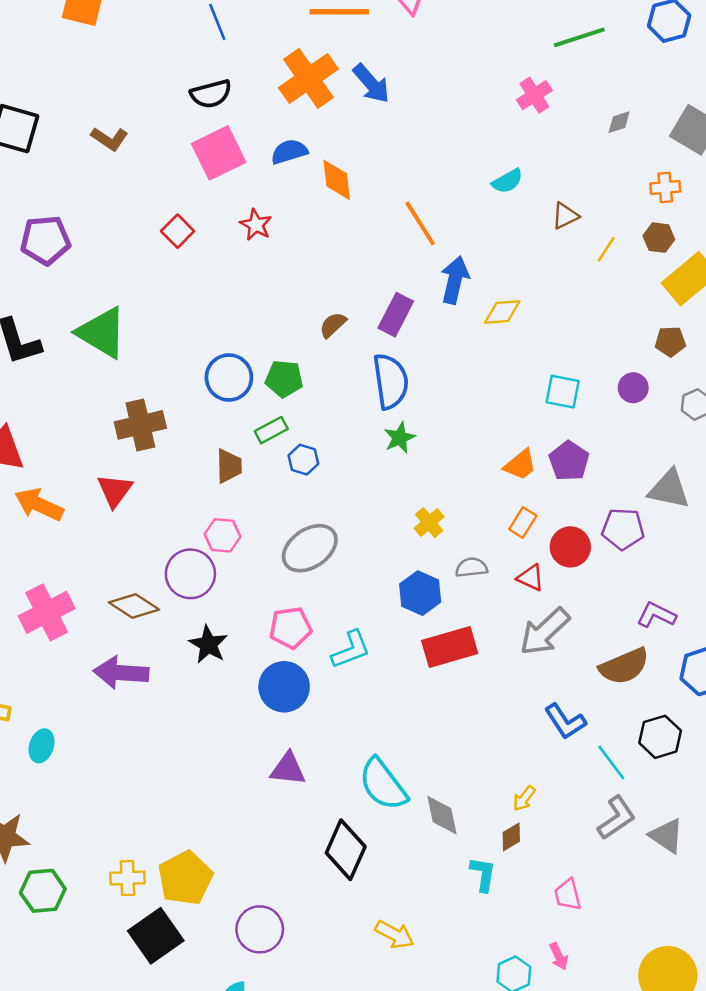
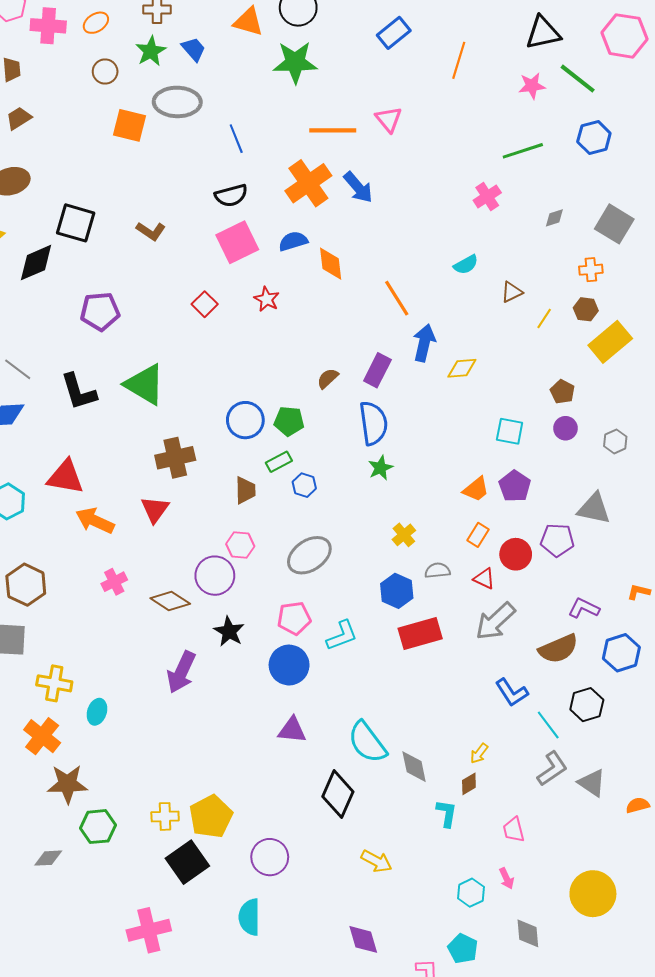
brown pentagon: (670, 342) -> (562, 392), moved, turned 30
pink cross: (47, 612) -> (114, 582), moved, size x0.6
purple arrow: (121, 673) -> (181, 672), moved, turned -69

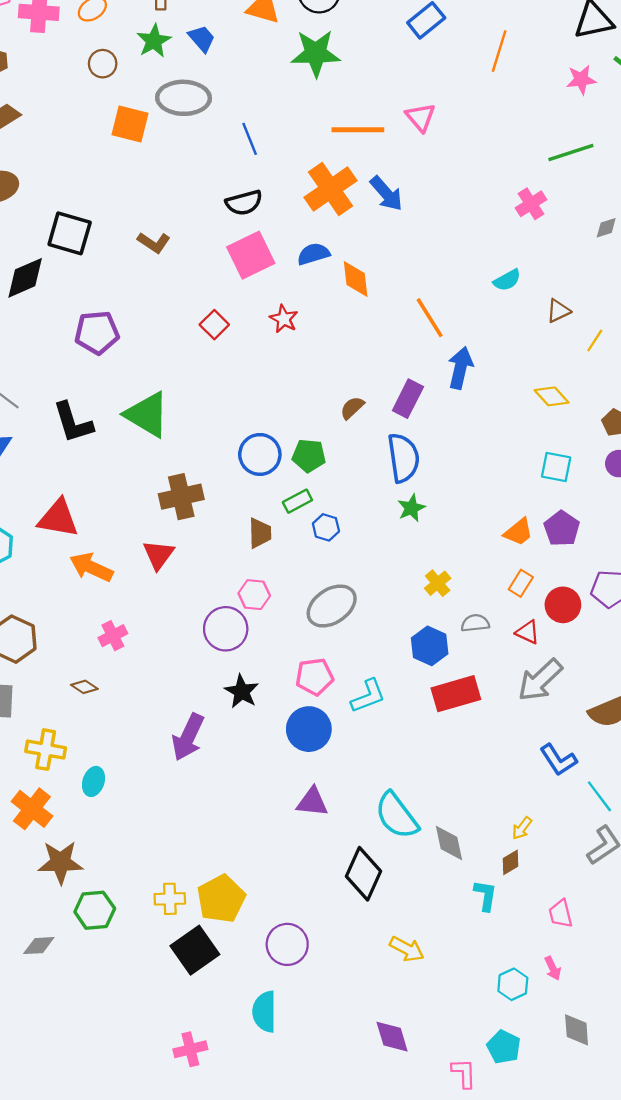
yellow diamond: (462, 368) -> (552, 396), moved, turned 52
brown diamond: (170, 601) -> (84, 687), moved, size x0.6
pink cross: (149, 930) -> (190, 1049), moved, size x0.7

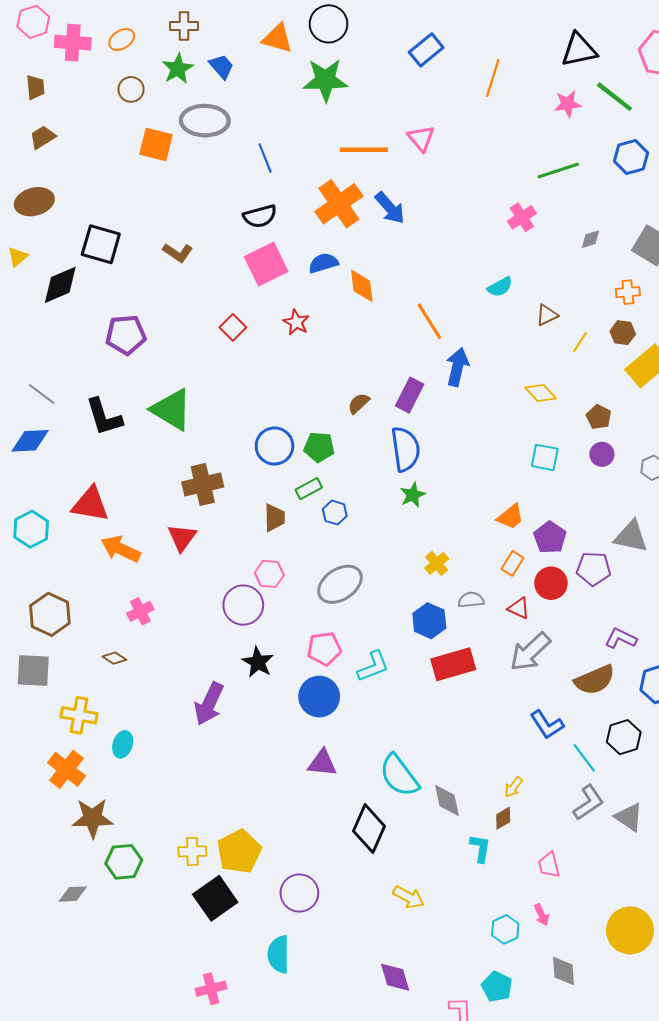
purple pentagon: (562, 529) -> (550, 537), moved

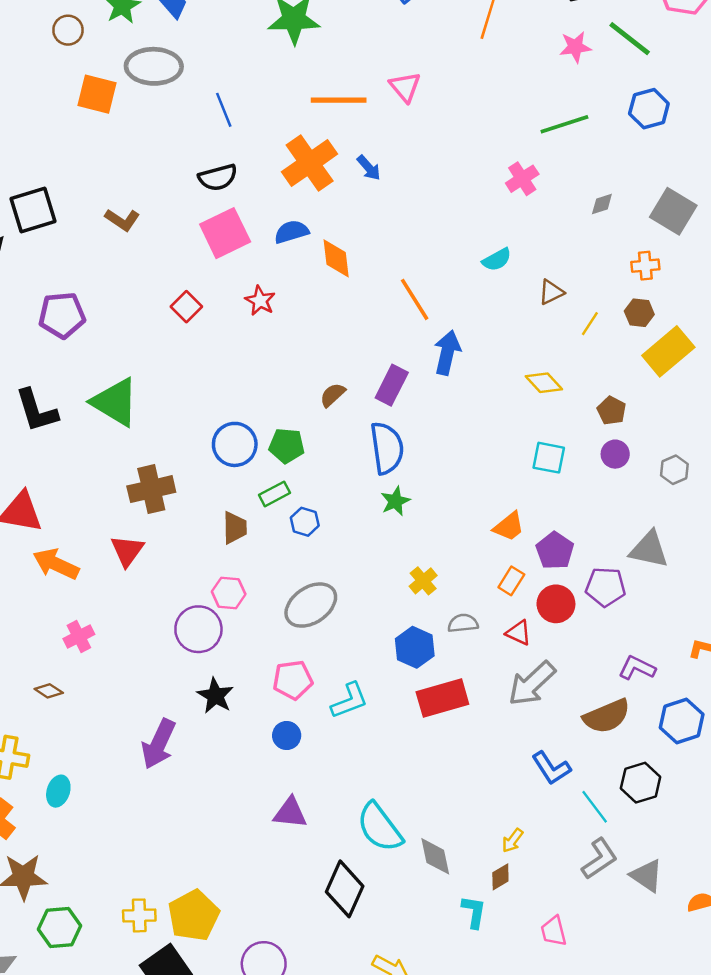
blue arrow: (390, 208) -> (369, 168), size x0.7
black square: (101, 244) -> (33, 210), turned -33
blue circle: (319, 697) -> (287, 736), size x0.6

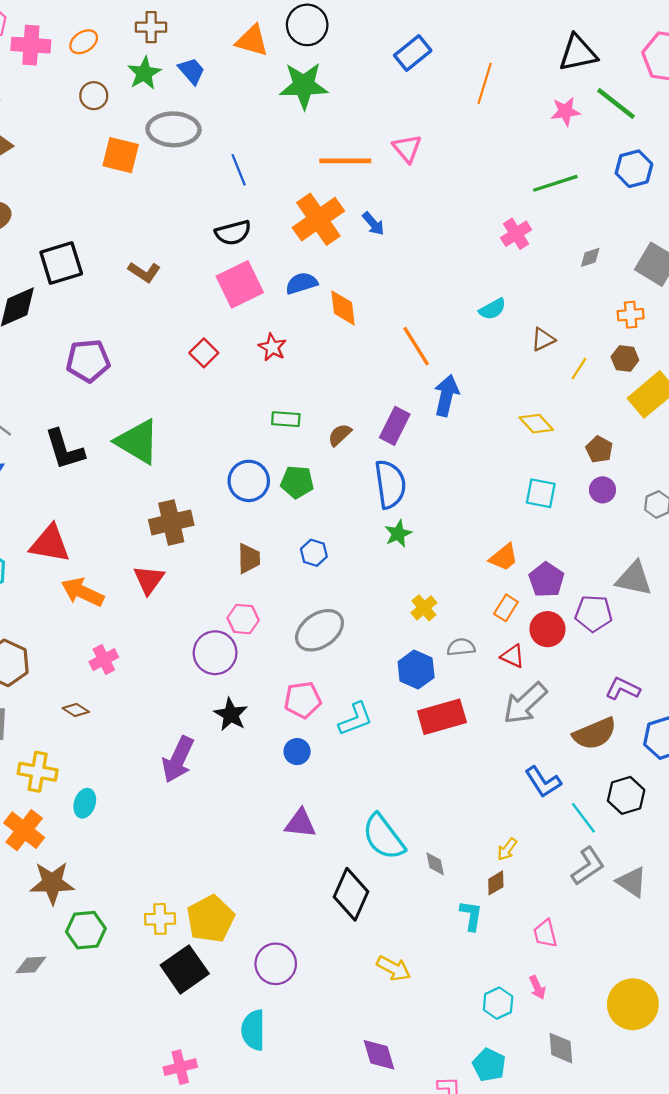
green rectangle: (275, 494) -> (286, 419), moved, turned 32
gray diamond: (435, 856) -> (435, 864), size x0.7

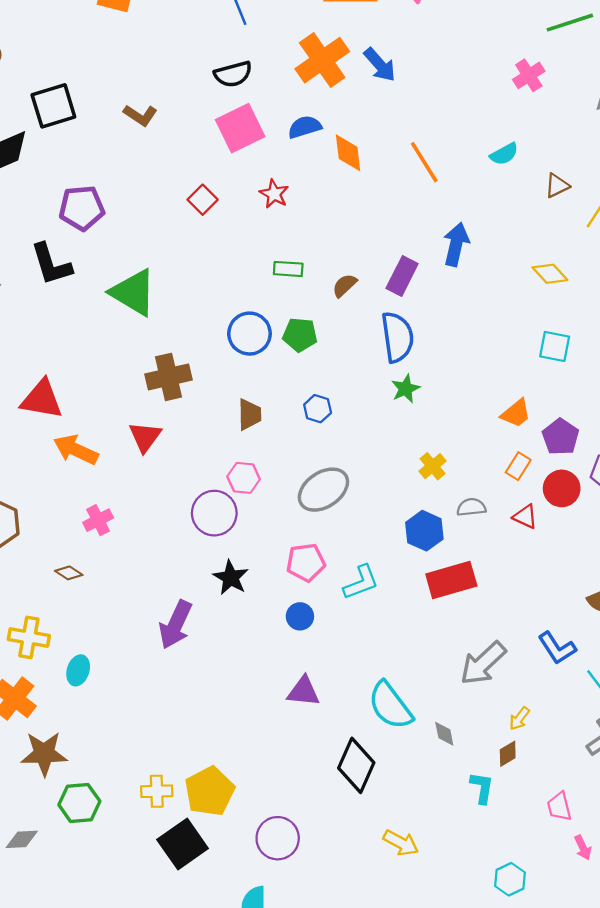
blue arrow: (373, 224) -> (380, 65), size x1.4
orange line: (416, 346) -> (424, 162), moved
black L-shape: (65, 449) -> (51, 264), moved
gray arrow: (525, 703) -> (483, 663), moved
pink arrow: (537, 987) -> (583, 848), moved

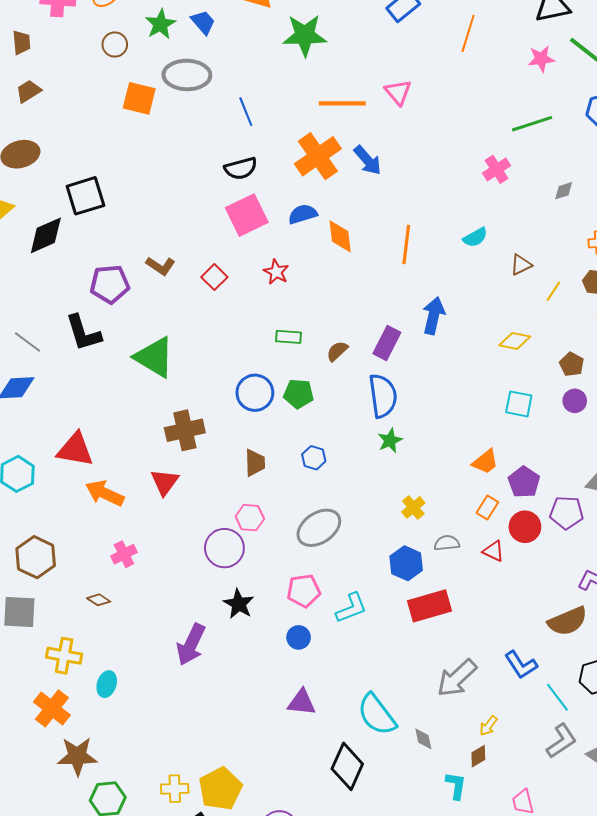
brown L-shape: (140, 115) -> (161, 266), moved
orange line: (424, 162) -> (406, 245), turned 39
yellow diamond: (550, 274) -> (515, 341), turned -36

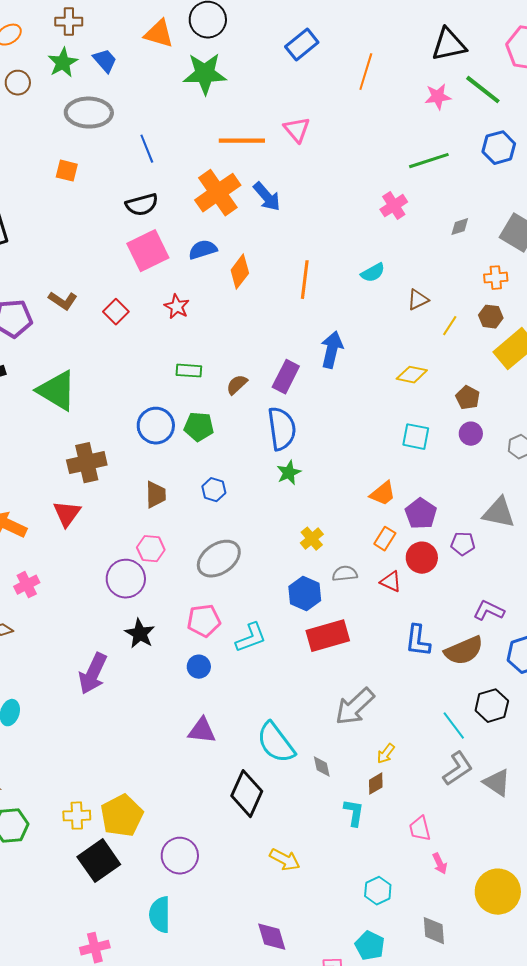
orange square: (139, 98) -> (67, 171), moved, size x0.7
orange diamond: (340, 236) -> (240, 272), turned 44
purple pentagon: (567, 513) -> (463, 544), size x0.7
blue L-shape: (521, 665) -> (418, 641), moved, turned 40

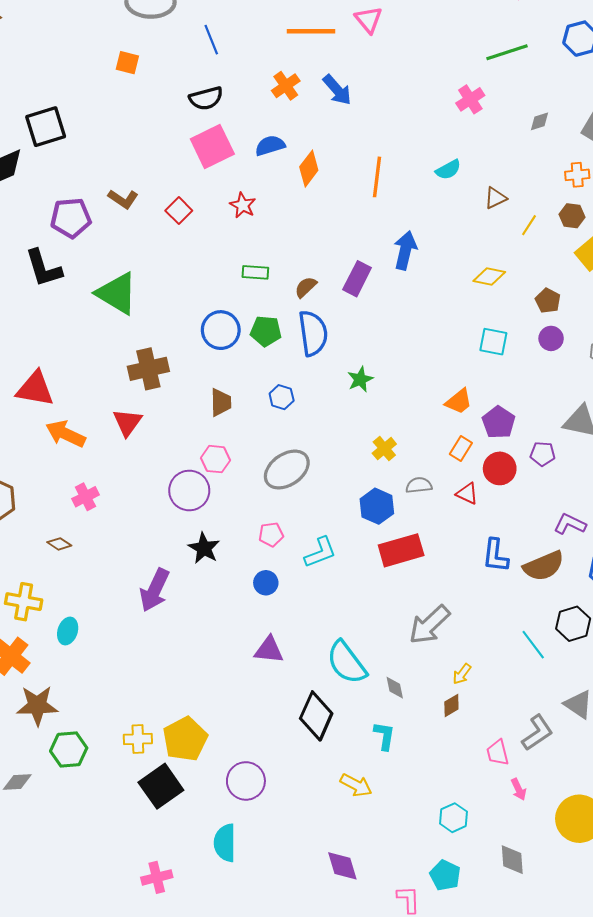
orange cross: (218, 193) -> (286, 86), size x0.6
blue semicircle: (282, 429) -> (313, 333), moved
pink pentagon: (204, 621) -> (271, 535), size x0.7
gray L-shape: (458, 769) -> (537, 733), moved
cyan L-shape: (354, 813) -> (384, 736), moved

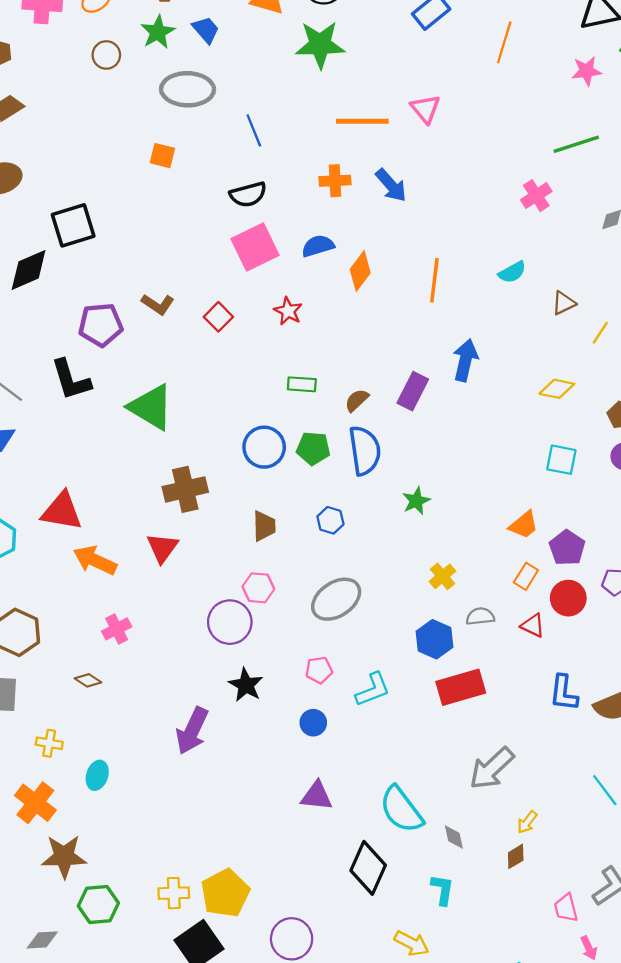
orange cross: (286, 86) -> (335, 181), turned 32
yellow cross: (24, 602) -> (49, 743), size x0.7

